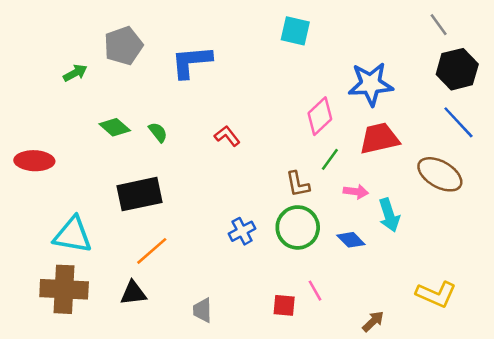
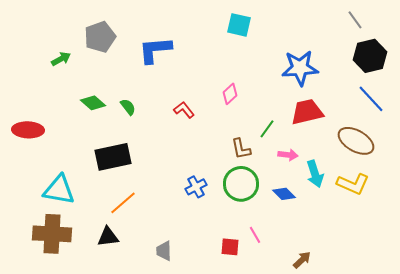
pink diamond: (320, 116) -> (230, 94), moved, size x0.7
yellow L-shape: (436, 294) -> (353, 184), moved

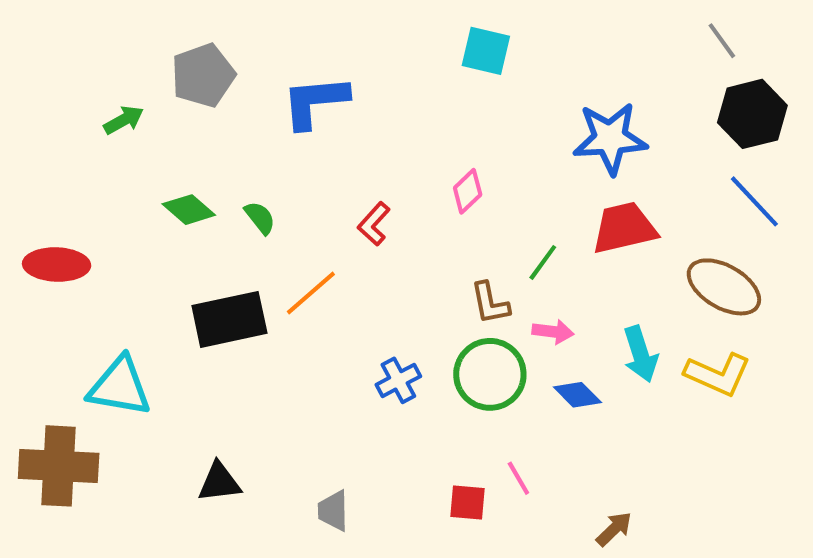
red L-shape: (184, 110) -> (374, 224), turned -100
pink arrow: (288, 155) -> (553, 332), moved
orange line: (123, 203) -> (311, 293), moved
brown cross: (52, 234) -> (59, 466), moved

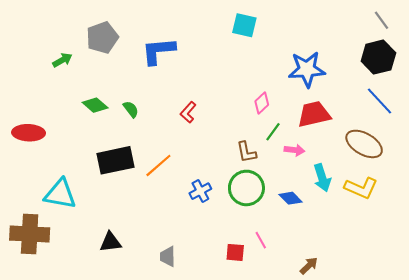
gray line: (722, 41) -> (381, 20), moved
pink diamond: (468, 191) -> (262, 103), moved
orange line: (311, 293) -> (158, 165), moved
pink arrow: (553, 332) -> (295, 150), moved

